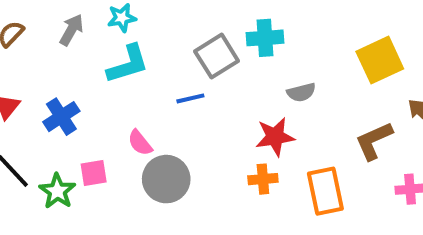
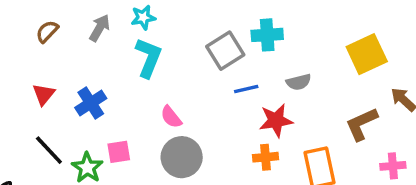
cyan L-shape: (128, 64) -> (148, 58), turned -51
blue line: (190, 98) -> (246, 89), moved
pink semicircle: (140, 143) -> (171, 117), moved

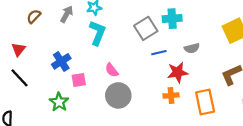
red triangle: (44, 94) -> (18, 49), moved
black line: (49, 150) -> (19, 78), moved
pink square: (119, 152) -> (79, 80), moved

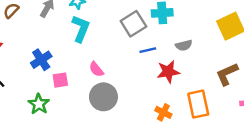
orange cross: (171, 95) -> (163, 112), moved, turned 32

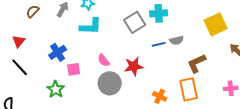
cyan L-shape: (81, 29) -> (91, 26), turned 70
blue line: (148, 50) -> (159, 44), moved
red star: (168, 72) -> (134, 66), moved
brown L-shape: (227, 74) -> (197, 63), moved

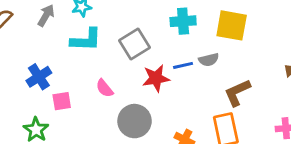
gray square: (135, 22) -> (135, 44), moved
yellow square: (216, 24) -> (232, 25), moved, turned 35
red star: (134, 66) -> (156, 78), moved
gray circle: (110, 83) -> (135, 121), moved

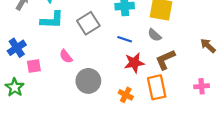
gray semicircle: (209, 60) -> (155, 35), moved, turned 56
blue line: (183, 65) -> (125, 39), turned 32
red star: (156, 78) -> (134, 63), moved

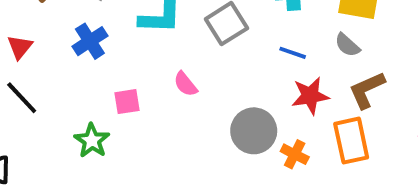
blue cross: (17, 48) -> (90, 41), moved
gray circle: (88, 81) -> (254, 131), moved

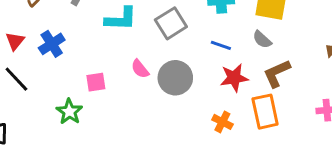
blue cross: (90, 41) -> (52, 44), moved
gray circle: (254, 131) -> (175, 78), moved

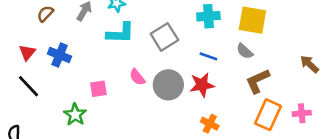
blue cross: (52, 44) -> (60, 55), turned -35
red star: (234, 78) -> (202, 85), moved
orange rectangle: (265, 112) -> (268, 115), moved, turned 36

